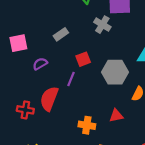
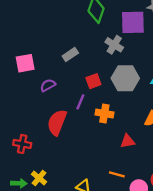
gray hexagon: (115, 72) -> (125, 78), moved
red cross: (25, 110) -> (22, 144), moved
orange cross: (87, 125) -> (104, 113), moved

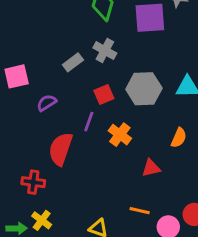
gray cross: (114, 45) -> (105, 51), moved
orange cross: (104, 113) -> (120, 135), turned 30
red cross: (22, 144) -> (33, 182), moved

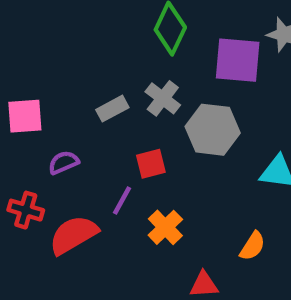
gray hexagon: (144, 89) -> (213, 130), moved
red semicircle: (61, 149) -> (73, 235), turned 32
red cross: (33, 182) -> (26, 210), moved

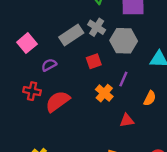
gray rectangle: (112, 109) -> (71, 35), size x1.5
pink square: (25, 116) -> (27, 43), turned -30
purple line: (122, 200) -> (123, 79), moved

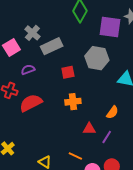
gray cross: (97, 27) -> (32, 33), moved
purple line: (123, 79) -> (107, 137), moved
orange cross: (104, 93) -> (73, 102), turned 35

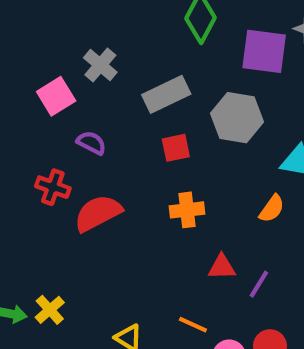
gray rectangle: (52, 46) -> (166, 94), moved
purple semicircle: (28, 70) -> (91, 143), turned 48
orange semicircle: (112, 112) -> (272, 209), moved

